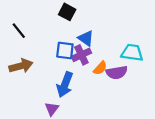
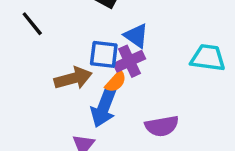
brown arrow: (21, 66) -> (73, 78), moved
orange semicircle: (100, 68) -> (116, 82), moved
purple semicircle: (117, 72) -> (162, 126), moved

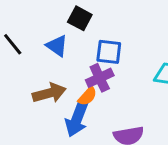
blue triangle: (136, 36) -> (57, 46), moved
blue square: (104, 54) -> (109, 52), moved

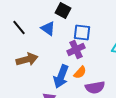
brown arrow: (49, 93) -> (27, 59), moved
orange semicircle: (87, 96) -> (80, 72), moved

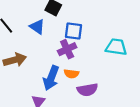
orange semicircle: (80, 72) -> (71, 74), turned 56

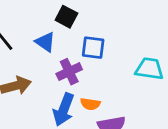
purple cross: (67, 49) -> (69, 72), moved

